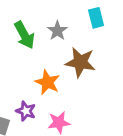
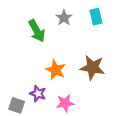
gray star: (57, 31) -> (64, 18), moved
brown star: (80, 62) -> (92, 68), moved

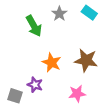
cyan rectangle: (96, 17) -> (89, 13), turned -40
pink star: (65, 103) -> (77, 94), moved

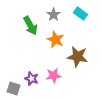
orange star: (52, 63) -> (56, 40), moved
pink star: (77, 94) -> (54, 76), moved

